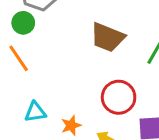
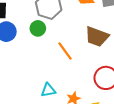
orange line: (19, 58) -> (65, 51), moved

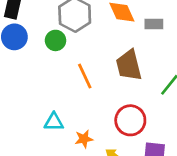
brown trapezoid: (97, 37) -> (129, 65), turned 45

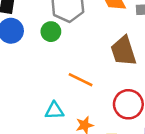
orange line: (85, 76) -> (81, 80), moved, turned -35

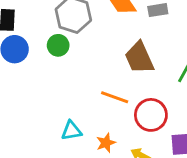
orange line: (81, 80) -> (115, 97), moved

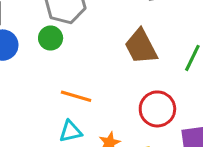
orange line: (115, 97) -> (76, 96), moved

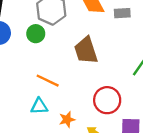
brown trapezoid: (141, 47) -> (86, 50), moved

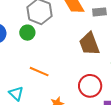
brown trapezoid: (86, 50) -> (89, 44), moved
cyan triangle: (39, 106) -> (16, 93), moved, turned 49

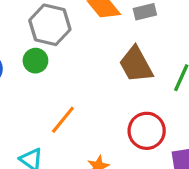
orange line: (39, 72) -> (63, 120), turned -66

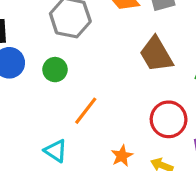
green circle: (35, 61) -> (55, 70), moved

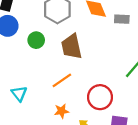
brown trapezoid: (156, 54) -> (71, 47), moved
orange line: (86, 111) -> (62, 80), moved

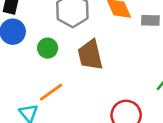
orange line: (62, 80) -> (51, 92), moved

